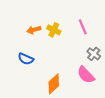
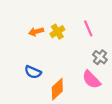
yellow cross: (54, 30) -> (57, 32), turned 32
blue semicircle: (26, 59) -> (33, 72), moved

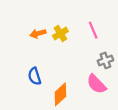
gray cross: (100, 57) -> (105, 60), turned 32
blue semicircle: (33, 72) -> (35, 76), turned 49

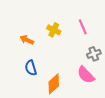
orange arrow: (38, 33) -> (27, 40), moved, turned 40
yellow cross: (60, 33) -> (54, 30), turned -32

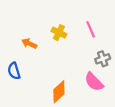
blue semicircle: (31, 68) -> (14, 71), moved

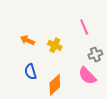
yellow cross: (59, 33) -> (55, 45), moved
blue semicircle: (14, 71) -> (30, 72), moved

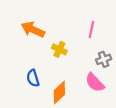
pink line: (84, 27) -> (91, 30), turned 35
orange arrow: (27, 40) -> (33, 30), moved, size x1.5

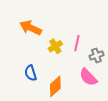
pink line: (91, 30) -> (77, 43), moved
yellow cross: (59, 49) -> (55, 46), turned 32

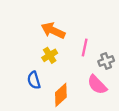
orange arrow: (31, 28) -> (53, 30), moved
yellow cross: (55, 46) -> (50, 55), moved

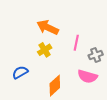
blue semicircle: (34, 80) -> (20, 72), moved, turned 77
pink semicircle: (97, 85) -> (87, 76), turned -30

